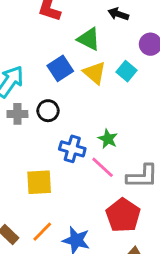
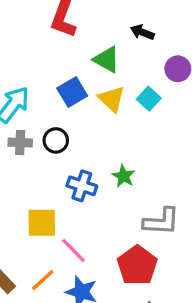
pink line: (103, 167) -> (73, 250), moved

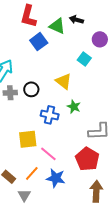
green triangle: (107, 60) -> (57, 26), moved
blue square: (72, 92) -> (39, 42), moved
yellow triangle: (112, 99) -> (64, 81), moved

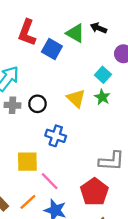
red L-shape: (28, 16) -> (27, 33), moved
blue square: (39, 42) -> (52, 49), turned -30
green star: (74, 107) -> (102, 97), moved

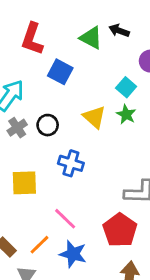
blue square: (52, 49) -> (60, 72), moved
gray cross: (12, 105) -> (17, 128), turned -35
yellow square: (27, 162) -> (24, 183), moved

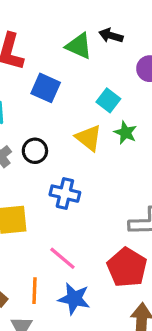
cyan square: (126, 87) -> (108, 100), moved
orange line: (40, 245) -> (35, 291), turned -40

